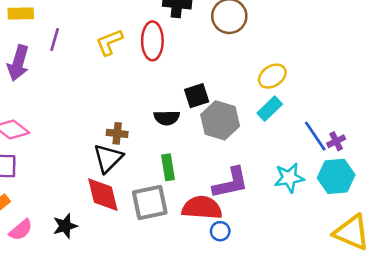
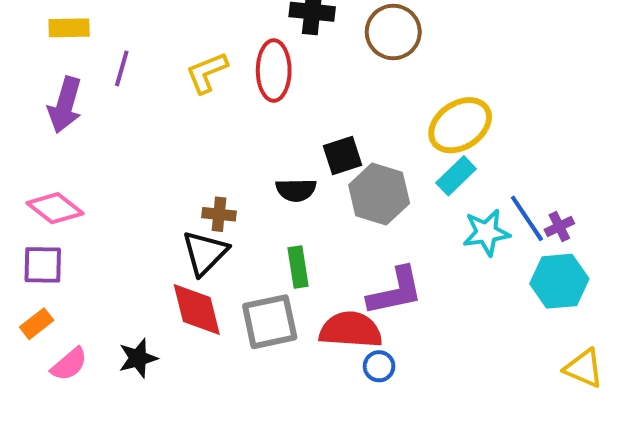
yellow ellipse: (272, 76) -> (460, 125), size x1.4
cyan star: (289, 178) -> (486, 233), moved
yellow triangle: (352, 232) -> (584, 368), size x0.7

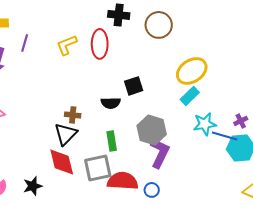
gray hexagon: (379, 194) -> (152, 130), moved
blue line: (527, 218) -> (225, 136), moved, turned -40
purple L-shape: (395, 291) -> (160, 153), turned -52
red semicircle: (351, 330) -> (123, 181), moved

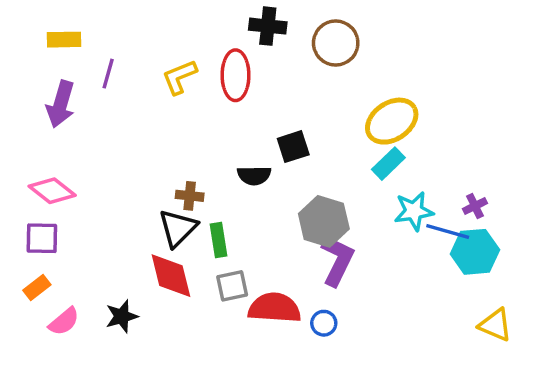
green rectangle: (112, 141) -> (219, 240), moved
gray square: (98, 168) -> (232, 286), size x0.7

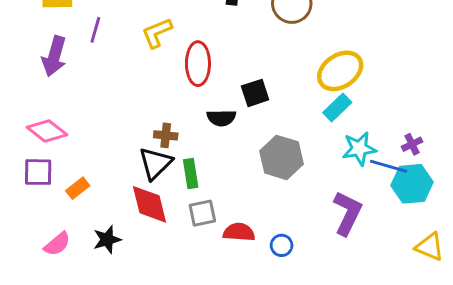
red ellipse: (235, 75) -> (198, 64), moved
purple L-shape: (337, 260) -> (347, 213), moved
orange rectangle: (37, 288) -> (78, 188), moved
red semicircle: (275, 308) -> (239, 232), size x0.7

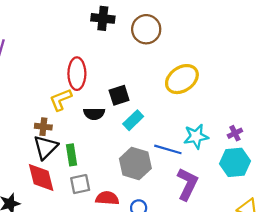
yellow L-shape: (157, 33) -> (61, 100), moved
cyan rectangle: (337, 108) -> (133, 120), moved
brown cross: (166, 135) -> (43, 127), moved
gray hexagon: (282, 157) -> (135, 163), moved
blue line: (389, 166) -> (168, 149), moved

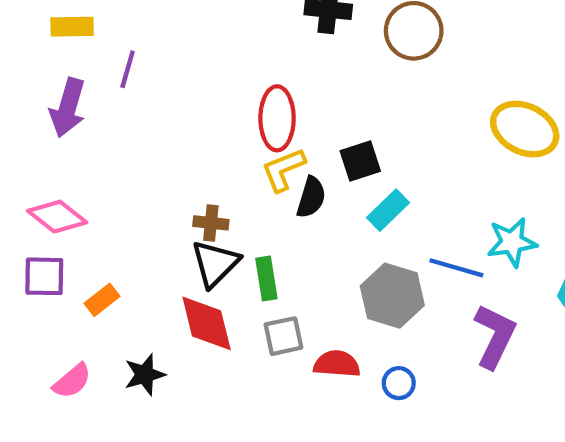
yellow ellipse: (182, 79) -> (525, 129), moved, turned 60
yellow L-shape: (61, 100) -> (283, 170), moved
black semicircle: (94, 114) -> (311, 197), turned -72

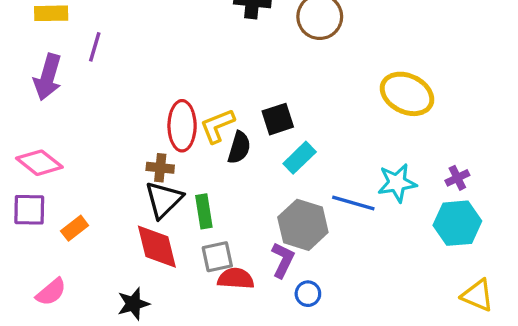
red ellipse: (277, 118) -> (182, 126), moved
purple L-shape: (495, 336) -> (283, 260), moved, size x0.7
red semicircle: (337, 364) -> (236, 279), moved
black star: (145, 375) -> (133, 304), moved

